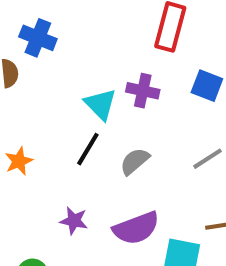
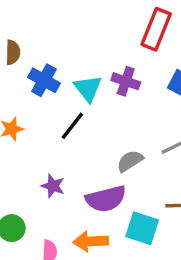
blue cross: (38, 38) -> (44, 80), moved
gray semicircle: (135, 161) -> (130, 161), moved

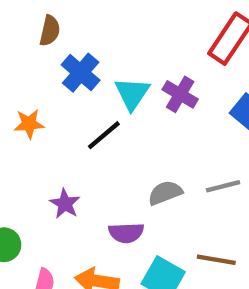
purple semicircle: (106, 199) -> (126, 233), size x0.7

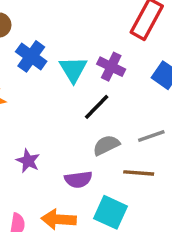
black line: (104, 135) -> (97, 107), moved
brown line: (216, 260) -> (139, 173), moved

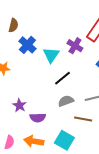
purple cross: (111, 67) -> (75, 46), moved
purple semicircle: (78, 179) -> (38, 118), moved

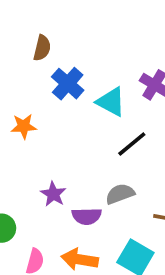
cyan triangle: (51, 55) -> (111, 102), turned -36
gray semicircle: (66, 101) -> (120, 194), moved

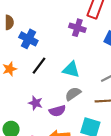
cyan triangle: (111, 102) -> (71, 70), moved
black line: (132, 144) -> (39, 66), moved

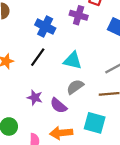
blue cross: (28, 39) -> (45, 26), moved
purple semicircle: (57, 111) -> (59, 106), turned 56

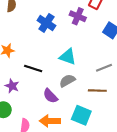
black line: (38, 57) -> (33, 69), moved, turned 66
purple star: (35, 98) -> (12, 86), moved

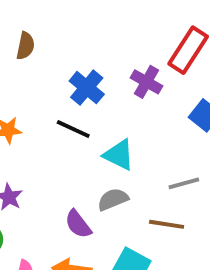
black line: (33, 69) -> (73, 129), moved

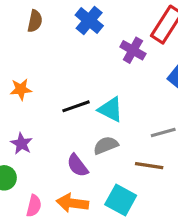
blue cross: (87, 88) -> (89, 20), moved
black line: (73, 129) -> (76, 106), moved, turned -44

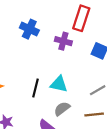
black line: (76, 106) -> (36, 88), turned -42

